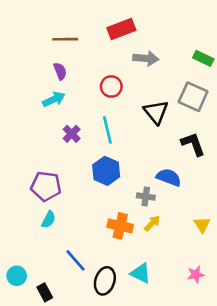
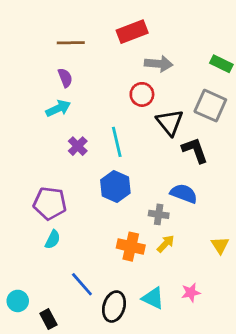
red circle: (111, 87) -> (142, 94), moved
black L-shape: (193, 144) -> (195, 150), moved
pink star: (196, 274) -> (191, 293), moved

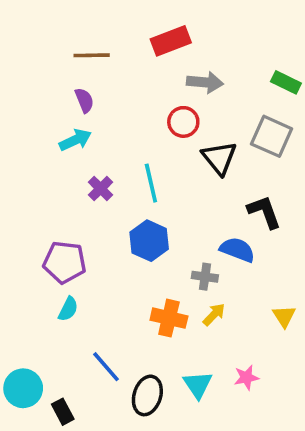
black L-shape: (195, 150) -> (264, 212), moved
cyan triangle: (153, 298) -> (198, 385), turned 30
cyan circle: (18, 301) -> (23, 388), size x1.4

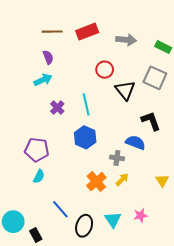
red rectangle: (171, 41) -> (87, 32), moved
gray arrow: (205, 82) -> (126, 40), moved
orange cross: (169, 318) -> (96, 182), turned 36

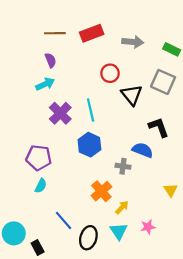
purple cross: (57, 108) -> (60, 113), size x1.5
yellow arrow: (122, 180) -> (122, 207), moved

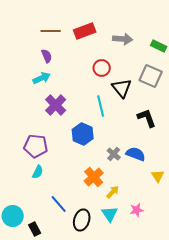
cyan line: (91, 110) -> (101, 106), moved
blue semicircle: (143, 150) -> (136, 154), moved
gray cross: (123, 166) -> (114, 154), turned 32

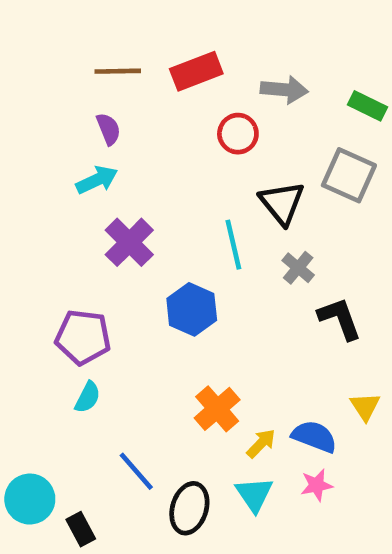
red circle: (102, 68) -> (238, 134), moved
black L-shape: (147, 118) -> (340, 319), moved
gray cross: (114, 154) -> (298, 268), moved
blue semicircle: (136, 154) -> (314, 437), moved

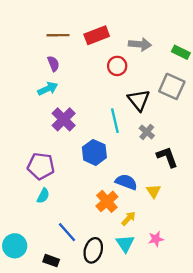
yellow triangle: (365, 407) -> (154, 191), moved
blue semicircle: (314, 437) -> (126, 182), moved
black rectangle: (81, 529) -> (51, 261), moved, turned -42

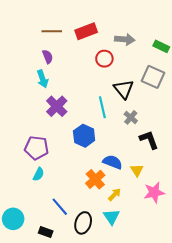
cyan arrow: (48, 89) -> (43, 79), turned 96
pink star: (156, 239) -> (154, 192), moved, size x1.5

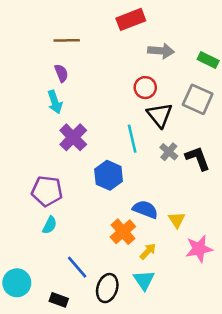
red rectangle: (86, 31) -> (131, 19), moved
red circle: (104, 59) -> (145, 88), moved
black L-shape: (149, 140) -> (198, 158), moved

